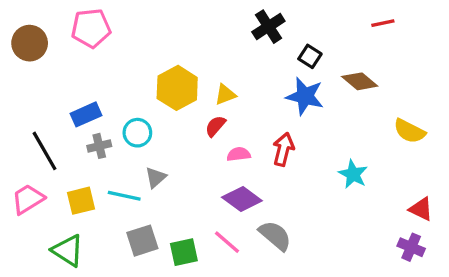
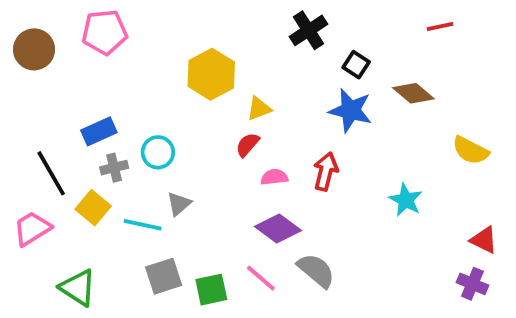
yellow hexagon: (177, 88) -> (211, 74), moved
yellow square: (81, 201) -> (93, 208), moved, turned -36

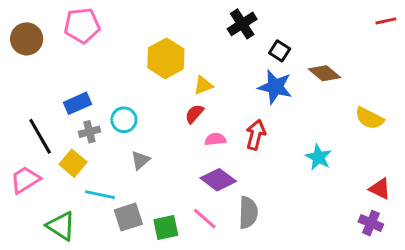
red line: (440, 27) -> (386, 21), moved
cyan line: (143, 225) -> (100, 195), moved
gray semicircle: (316, 271) -> (248, 213), turned 52

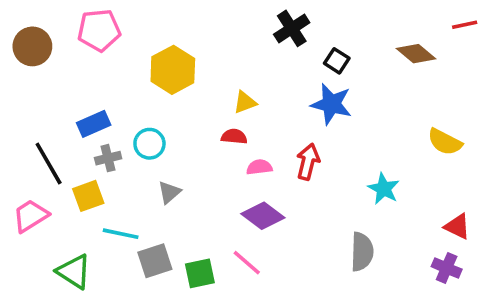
yellow hexagon: (166, 58) -> (173, 70), moved
brown diamond: (325, 73) -> (416, 54), moved
red semicircle: (194, 114) -> (234, 136), turned 54
yellow square: (73, 163) -> (88, 196), turned 30
gray semicircle: (248, 213) -> (362, 252), moved

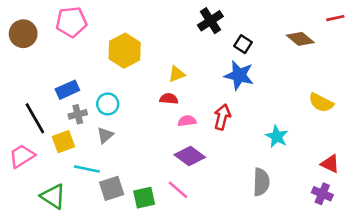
gray triangle: (169, 192) -> (105, 135), moved

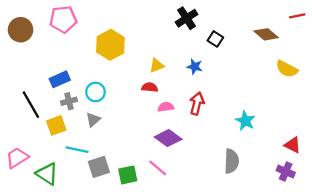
blue star: (239, 75) -> (195, 67), moved, size x0.6
yellow semicircle: (321, 103) -> (287, 69), moved
pink trapezoid: (22, 156) -> (17, 158), moved

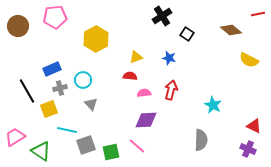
gray triangle: (93, 120) -> (91, 104), moved, turned -32
purple diamond: (168, 138) -> (146, 120), turned -40

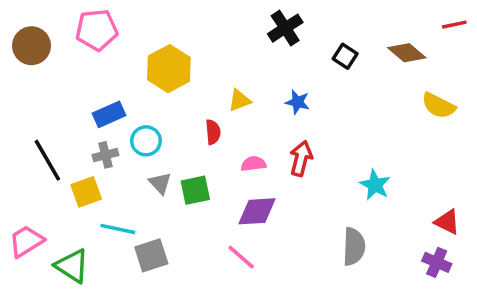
black square: (187, 34) -> (345, 56), moved
blue rectangle: (52, 69) -> (109, 114), moved
red semicircle: (130, 76) -> (213, 132), moved, turned 80
green square: (111, 152) -> (195, 190), moved

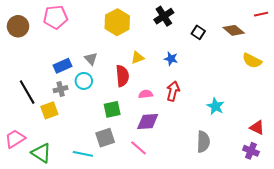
yellow hexagon: (169, 69) -> (117, 22), moved
red semicircle: (213, 132) -> (122, 76), size x1.5
gray triangle: (160, 183) -> (91, 59), moved
cyan line: (118, 229) -> (83, 154), moved
gray square: (151, 255) -> (105, 138), moved

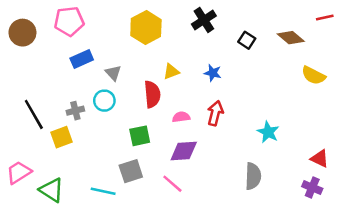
blue rectangle: (63, 66) -> (82, 59), moved

